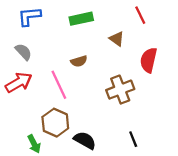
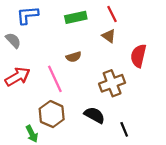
red line: (140, 15) -> (112, 14), moved
gray semicircle: (23, 52) -> (13, 40), moved
black semicircle: (85, 140) -> (94, 115), moved

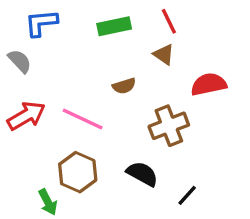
red semicircle: (138, 56) -> (209, 84), turned 65
brown semicircle: (74, 57) -> (124, 86), moved
pink line: (55, 79) -> (83, 119), turned -40
black line: (124, 129) -> (187, 195), turned 64

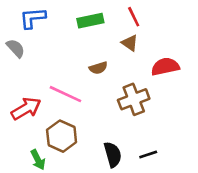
red arrow: (26, 116) -> (26, 109), moved
black semicircle: (142, 174) -> (113, 154), moved, turned 45
black line: (187, 195) -> (148, 154), turned 30

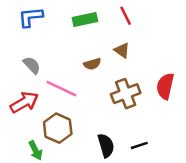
brown triangle: (130, 43) -> (122, 50), moved
gray semicircle: (16, 48) -> (32, 65), moved
red semicircle: (165, 67) -> (165, 86), moved, turned -65

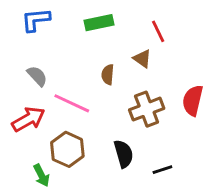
red line: (126, 16) -> (158, 31), moved
brown semicircle: (92, 64) -> (108, 75), turned 112
black semicircle: (106, 145) -> (124, 154), moved

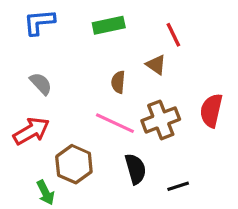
pink line: (72, 103) -> (115, 123), moved

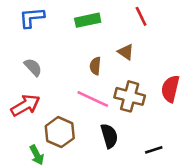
red line: (173, 35) -> (141, 16), moved
brown cross: (161, 120) -> (130, 96), turned 36
black line: (178, 186) -> (154, 150), moved

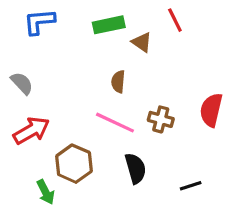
brown triangle: (126, 52) -> (142, 42), moved
gray semicircle: (33, 67) -> (22, 83), moved
brown cross: (130, 96) -> (161, 119), size x0.7

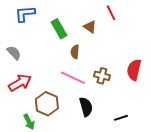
green rectangle: (109, 25) -> (59, 29), moved, turned 72

